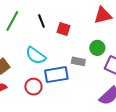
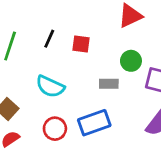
black line: (41, 21) -> (49, 39), turned 56
blue rectangle: (56, 75) -> (94, 123), moved

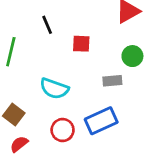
black line: (49, 39) -> (47, 25), moved, turned -42

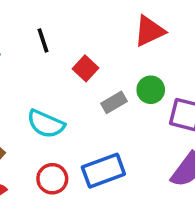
red square: (81, 44) -> (85, 68), turned 36
gray rectangle: (112, 81) -> (114, 102), moved, turned -30

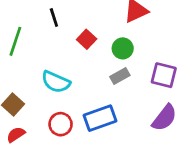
green circle: (151, 90) -> (123, 48), moved
gray rectangle: (114, 102) -> (120, 76), moved

